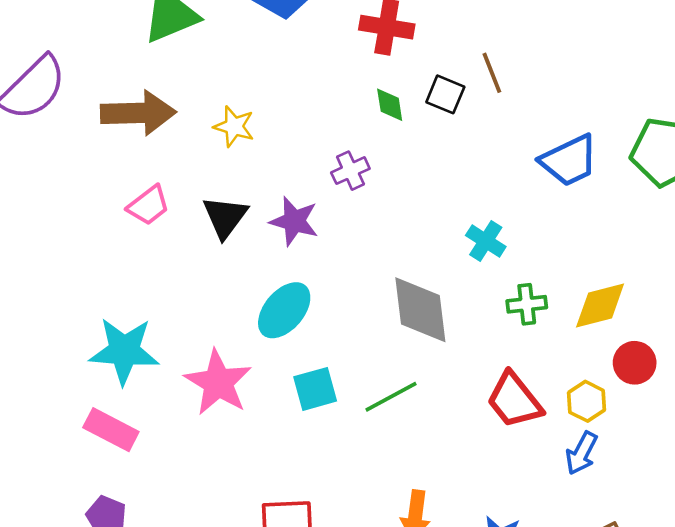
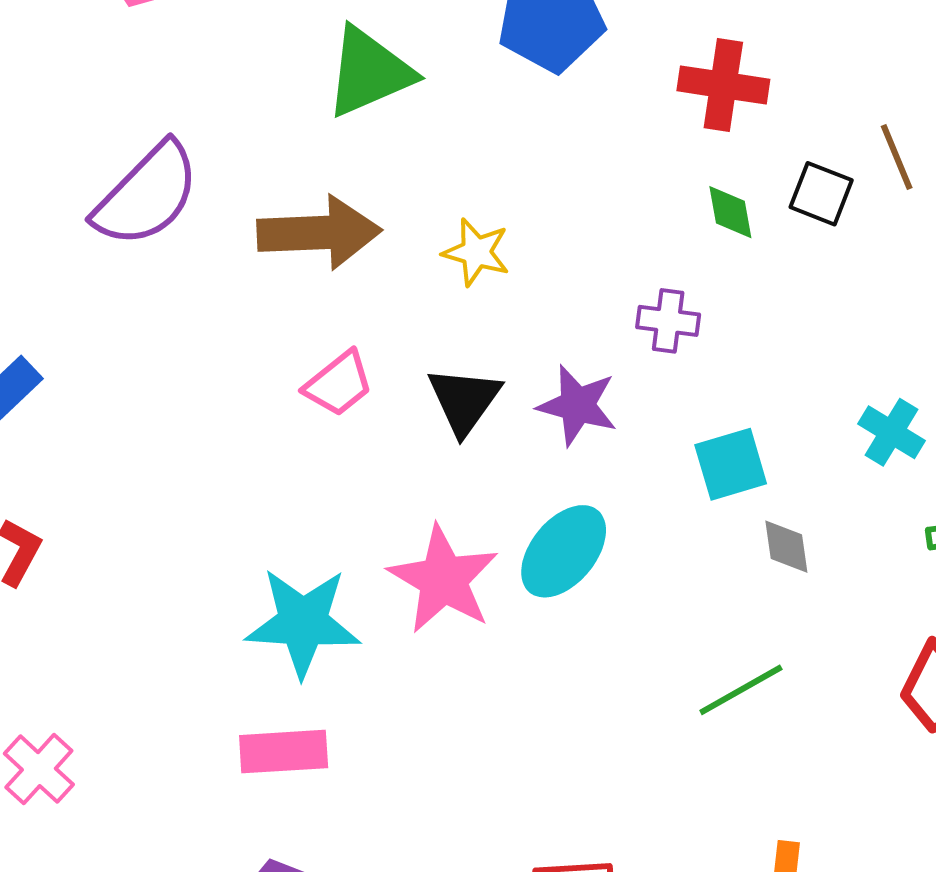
purple cross: (350, 171) -> (668, 321), turned 33
gray diamond: (420, 310) -> (786, 547), size x0.5
pink star: (218, 383) -> (443, 579), moved
cyan square: (315, 389) -> (731, 464), moved
pink rectangle: (111, 430) -> (284, 752), turned -30

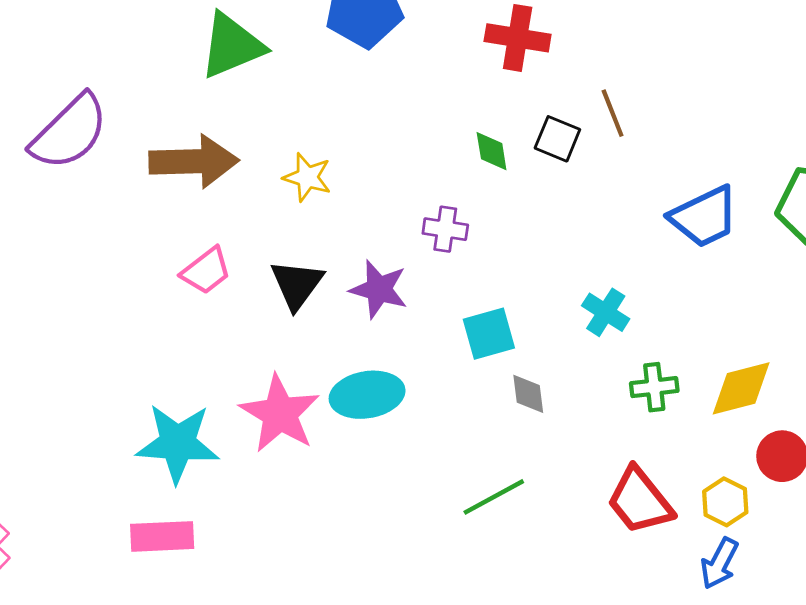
red cross: (723, 85) -> (518, 38), moved
cyan ellipse: (564, 551) -> (367, 395), turned 40

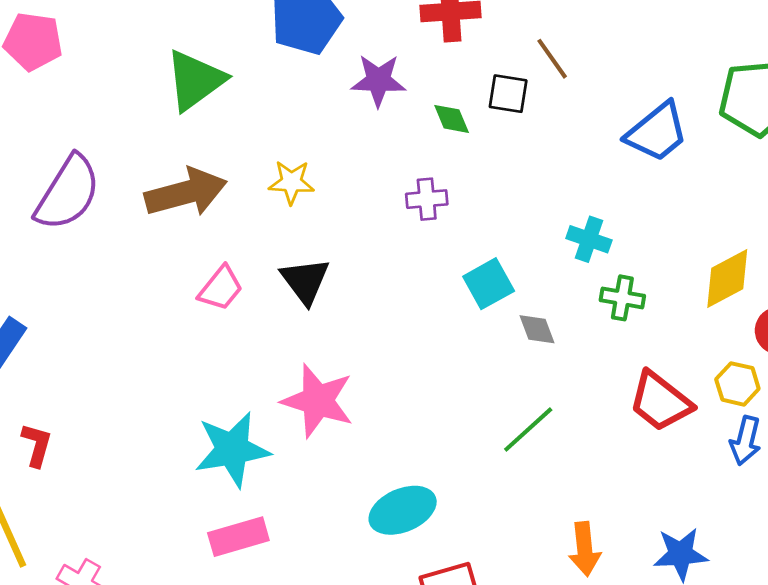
purple star: (379, 289) -> (378, 80), moved
green cross: (654, 387) -> (622, 298), moved, turned 30
cyan ellipse: (367, 395) -> (403, 510), moved

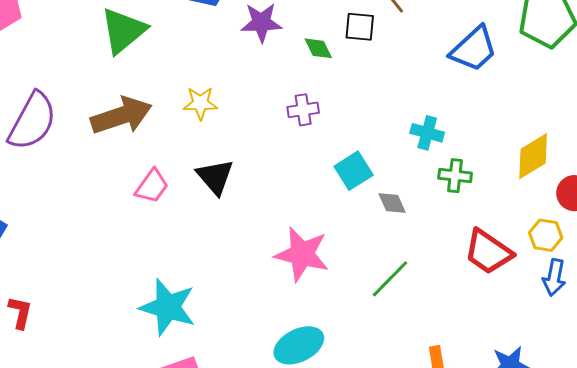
pink star: (318, 401) -> (302, 254), moved
cyan star: (232, 449) -> (168, 307), turned 30

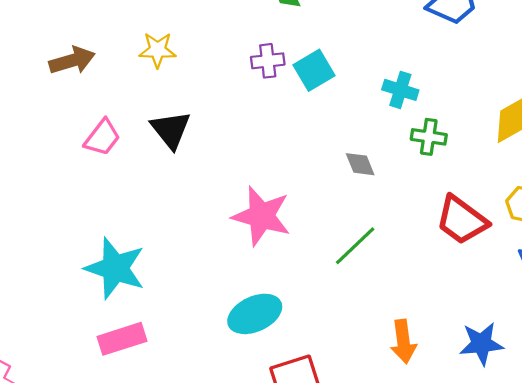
brown arrow: (121, 116) -> (72, 61), size x0.7
cyan square: (354, 171) -> (314, 70), moved

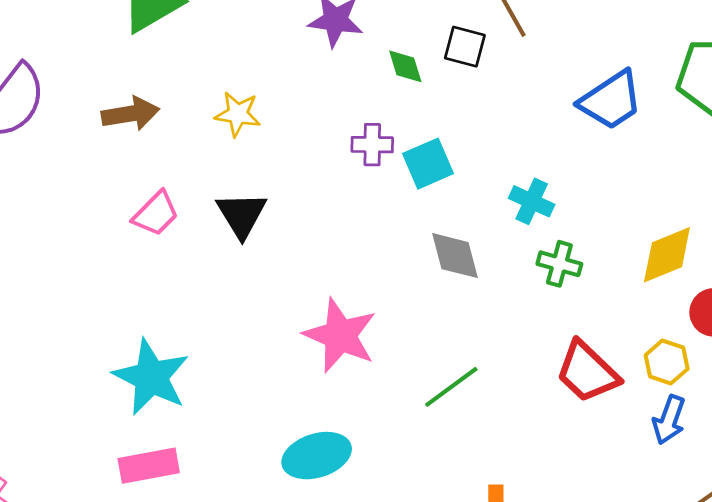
gray diamond: (360, 164) -> (455, 256), moved, size x1.4

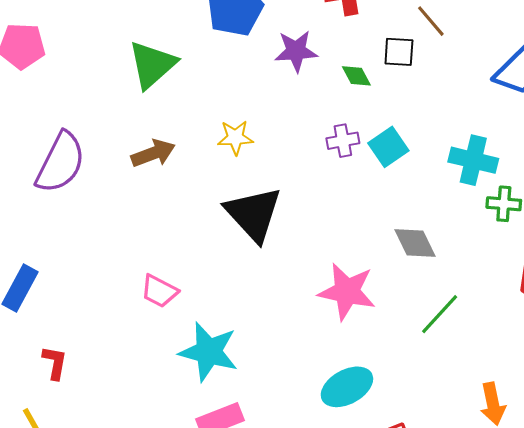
cyan cross: (532, 201) -> (473, 160), size x1.4
pink trapezoid: (156, 214) -> (159, 291), moved, turned 84
black triangle: (242, 215) -> (253, 214), size x1.5
gray diamond: (455, 256) -> (415, 243), moved

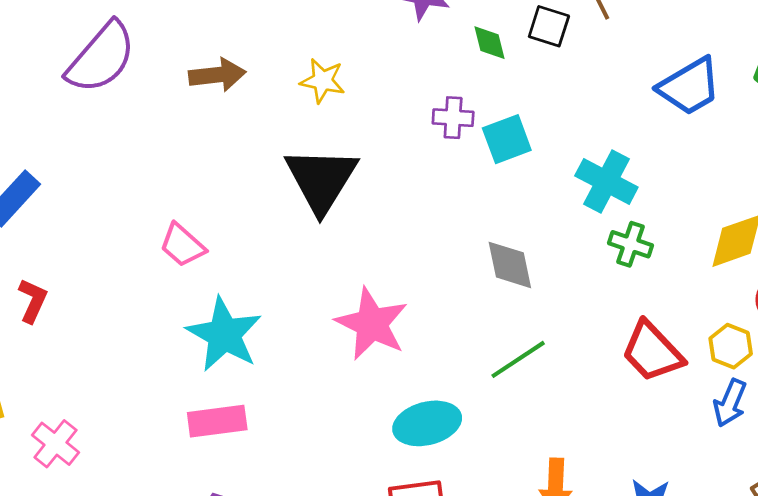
pink star: (347, 292) -> (372, 324), moved
cyan ellipse: (347, 387) -> (427, 423), moved

